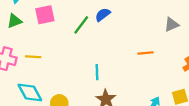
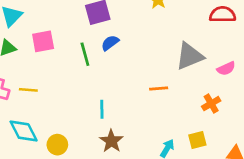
green line: (81, 25) -> (85, 54), turned -54
gray triangle: (172, 25) -> (190, 56), size x1.6

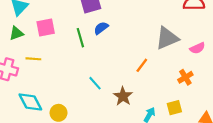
orange line: (159, 88) -> (142, 65), turned -48
yellow line: (28, 90) -> (33, 59), moved
cyan line: (102, 109) -> (95, 83), turned -40
brown star: (111, 141) -> (123, 96), moved

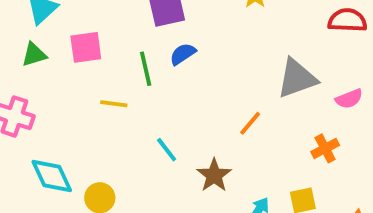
yellow line: (33, 59) -> (114, 104), moved

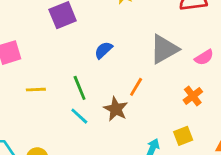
blue semicircle: (183, 54) -> (103, 50), moved
green line: (146, 69) -> (80, 88), moved
brown star: (214, 175) -> (116, 109), moved

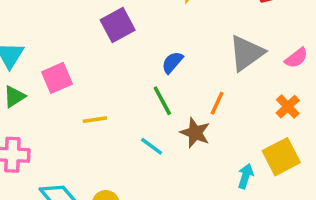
green line: (80, 88) -> (162, 101), moved
yellow square: (183, 136) -> (281, 157), size x1.5

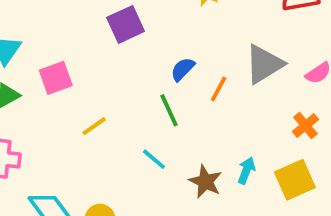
orange line: (217, 103) -> (219, 89), moved
yellow line: (95, 120) -> (94, 126), turned -30
brown star: (195, 133) -> (205, 182), moved
cyan arrow: (246, 176) -> (246, 170), moved

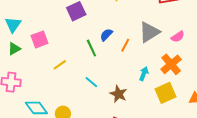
green line: (169, 110) -> (91, 48), moved
orange cross: (305, 126) -> (171, 64), size x1.5
cyan arrow: (246, 170) -> (144, 74), moved

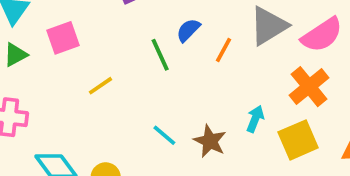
pink semicircle: (178, 37) -> (322, 35), size x1.6
cyan arrow: (144, 74) -> (255, 119), moved
cyan line: (91, 82) -> (164, 135), moved

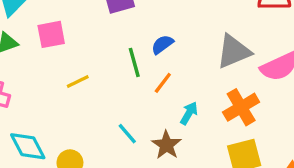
orange line: (224, 50) -> (163, 83), moved
orange cross: (309, 87) -> (241, 107), moved
cyan arrow: (255, 119) -> (189, 113), moved

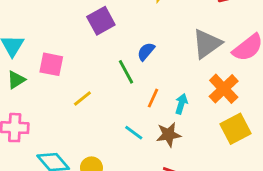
pink square: (51, 34) -> (51, 64), turned 35
orange line: (163, 83) -> (153, 98), moved
brown star: (166, 145) -> (169, 135), turned -30

